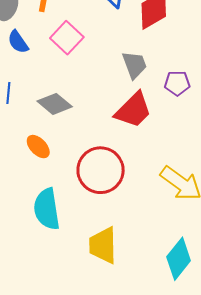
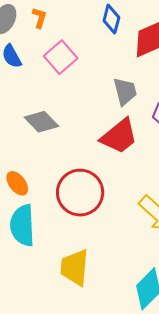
orange ellipse: (38, 147) -> (17, 183), moved

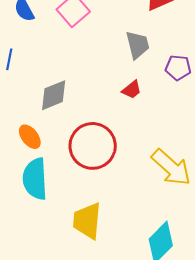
gray diamond: (41, 122) -> (54, 95), moved, turned -68
red trapezoid: (119, 136) -> (132, 90), size x0.5

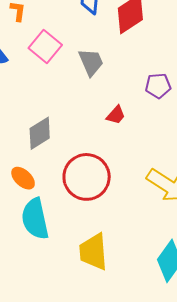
gray trapezoid: (138, 45) -> (91, 62), moved

